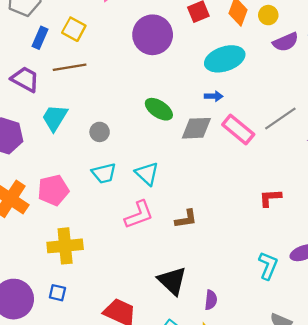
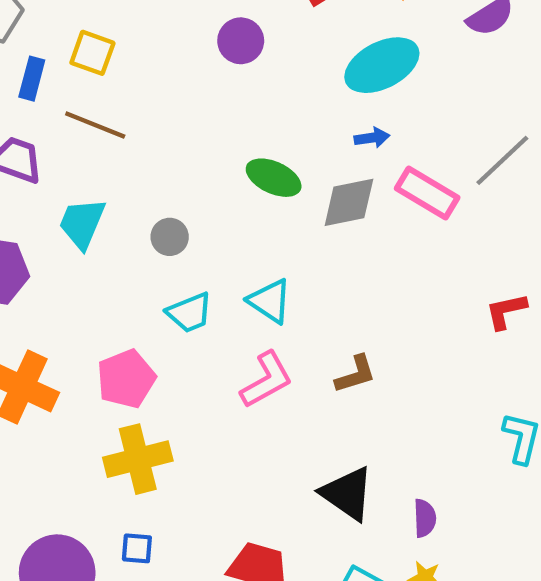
purple circle: (153, 35) -> (241, 41), size x0.6
brown line: (70, 67) -> (95, 125), turned 40
pink pentagon: (53, 190) -> (126, 379), moved

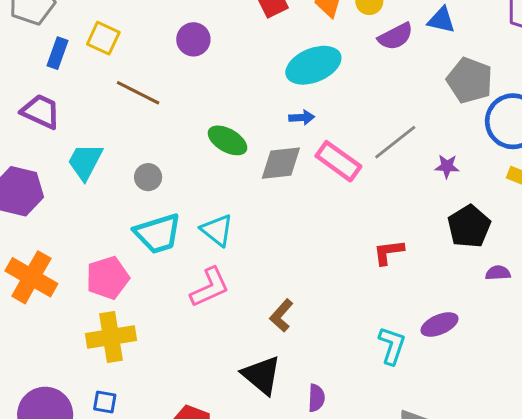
purple circle: (241, 41) -> (193, 39), moved
brown line: (95, 125) -> (138, 93), moved
cyan trapezoid: (190, 313) -> (158, 234), size x1.4
brown L-shape: (355, 374) -> (281, 315), moved, turned 144

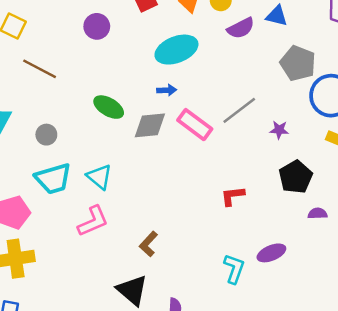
purple circle: (193, 39) -> (97, 26), moved

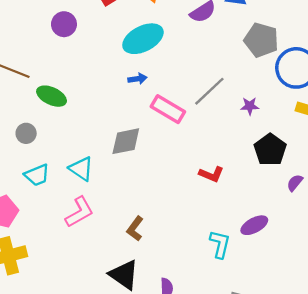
green ellipse: (109, 107) -> (52, 96), moved
gray diamond: (150, 125) -> (126, 141), moved
cyan trapezoid: (53, 179) -> (37, 175), size x0.7
red L-shape: (233, 196) -> (211, 174), turned -145
purple semicircle: (318, 213) -> (295, 183), turned -42

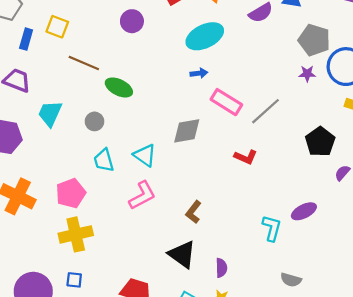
gray line: (209, 91) -> (266, 111), moved
purple star: (250, 106) -> (307, 74), moved
red L-shape: (211, 174) -> (246, 157), moved
cyan trapezoid: (37, 175) -> (104, 160), turned 95

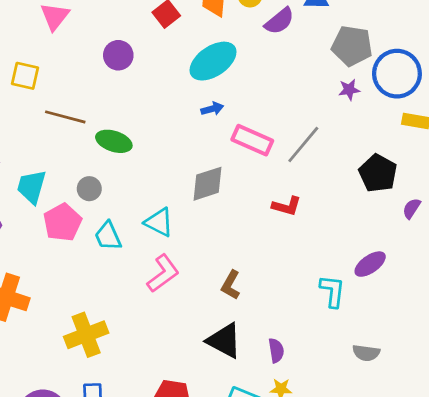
pink pentagon: (71, 193) -> (62, 222), moved

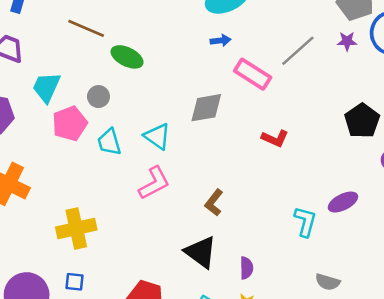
gray line: (303, 145) -> (298, 51), moved

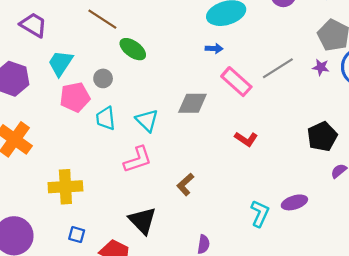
black triangle: (201, 252) -> (142, 221), moved
blue square: (74, 282) -> (77, 235), moved

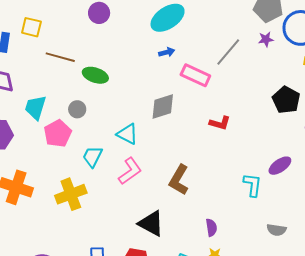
cyan trapezoid: (106, 118) -> (92, 157), moved, turned 50
brown L-shape: (185, 184) -> (179, 180), size x1.4
yellow cross: (65, 187) -> (71, 194), moved

